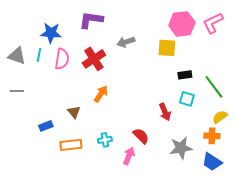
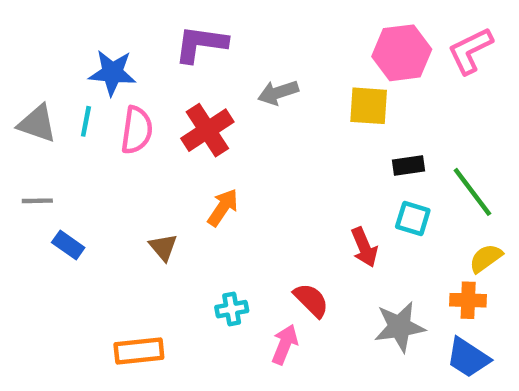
blue rectangle: (46, 126) -> (68, 245), moved, turned 56
orange rectangle: (71, 145) -> (139, 351), moved

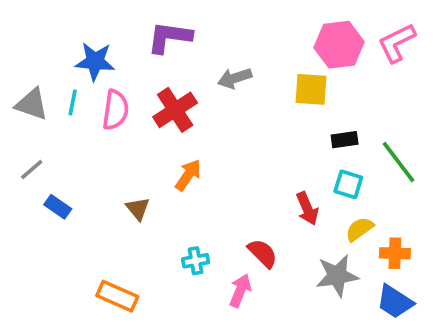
gray line: (37, 201) -> (32, 169), turned -40
yellow semicircle: (486, 258) -> (359, 229), moved
orange rectangle: (139, 351) -> (117, 296), turned 30

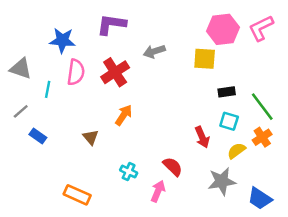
cyan line: (73, 102) -> (48, 89), moved
orange cross: (395, 253) -> (262, 137), moved, turned -36
cyan cross: (196, 261) -> (129, 172), turned 35

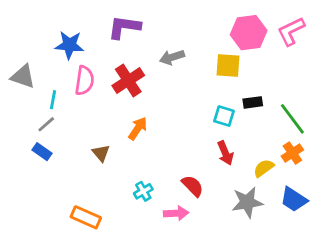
gray line: (21, 111) -> (46, 124), moved
cyan square: (229, 121) -> (224, 116), moved
cyan cross: (129, 172) -> (143, 191), turned 35
pink arrow: (158, 191) -> (176, 213), turned 65
blue trapezoid: (260, 198) -> (294, 200), moved

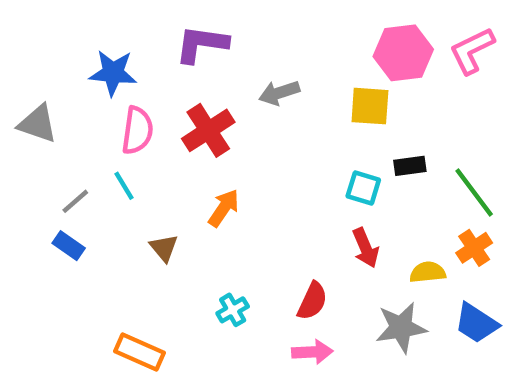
cyan line: (53, 100) -> (124, 186), moved, turned -42
yellow semicircle: (264, 168) -> (428, 272), turned 30
red semicircle: (193, 186) -> (312, 301), turned 70
pink arrow: (176, 213) -> (312, 352), moved

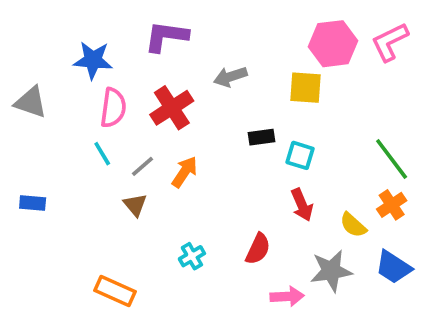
black rectangle: (410, 166) -> (262, 137), moved
gray line: (75, 201) -> (142, 166), moved
blue rectangle: (69, 246) -> (33, 203), moved, turned -30
yellow semicircle: (428, 272) -> (353, 225), turned -132
pink arrow: (312, 352) -> (287, 296), moved

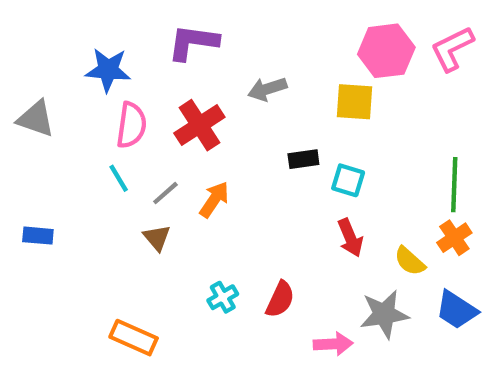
green line: (392, 159) -> (454, 185), turned 39
red semicircle: (258, 249) -> (280, 299), moved

